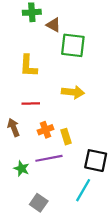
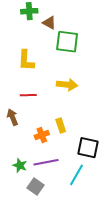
orange cross: (45, 130) -> (42, 135), moved
purple line: (49, 158) -> (46, 162), moved
green star: (22, 169) -> (20, 165), moved

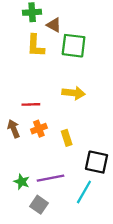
yellow L-shape: (26, 60) -> (36, 46), moved
orange cross: (42, 135) -> (39, 129), moved

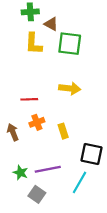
brown arrow: (14, 129) -> (13, 132), moved

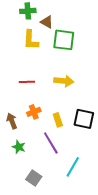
red line: (29, 99) -> (27, 82), moved
black square: (92, 154) -> (84, 119), moved
purple line: (48, 169) -> (51, 143), moved, turned 70
green star: (20, 173) -> (19, 147), moved

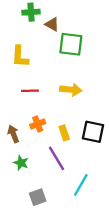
yellow L-shape: (31, 40) -> (20, 56), moved
gray square: (34, 178) -> (38, 197), turned 35

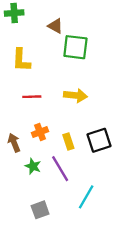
green cross: (31, 12) -> (14, 13), moved
black square: (93, 132) -> (99, 140), turned -30
green star: (21, 163) -> (33, 166), moved

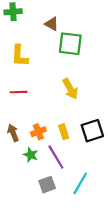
yellow arrow: (75, 95) -> (70, 89), turned 55
red line: (32, 97) -> (19, 92), moved
orange cross: (40, 132) -> (38, 132), moved
gray square: (40, 210) -> (47, 185), moved

